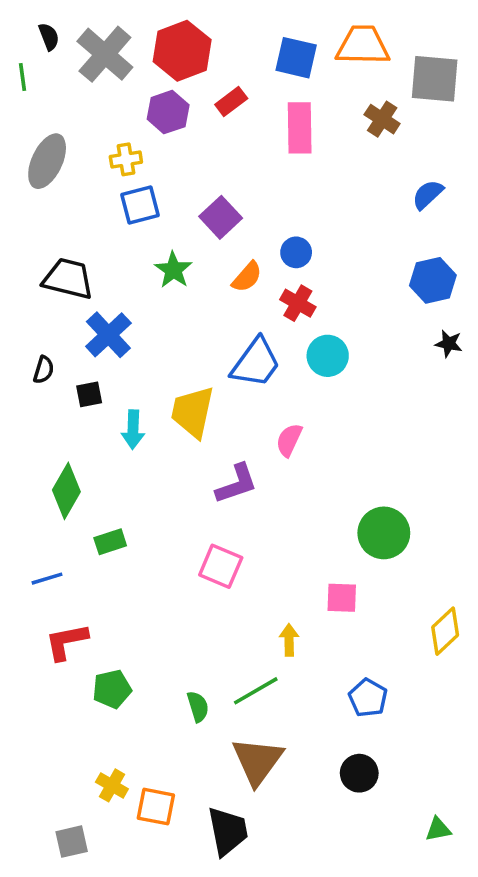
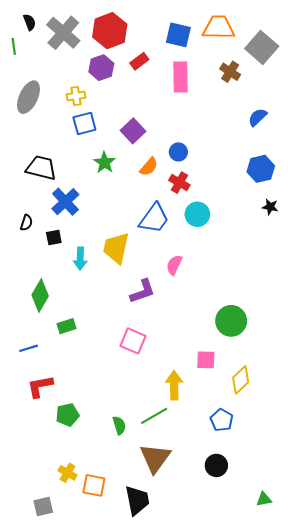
gray square: (435, 79) -> (262, 47), turned 36
yellow diamond: (445, 631) -> (241, 380), moved
yellow arrow: (289, 640) -> (174, 385), size x1.5

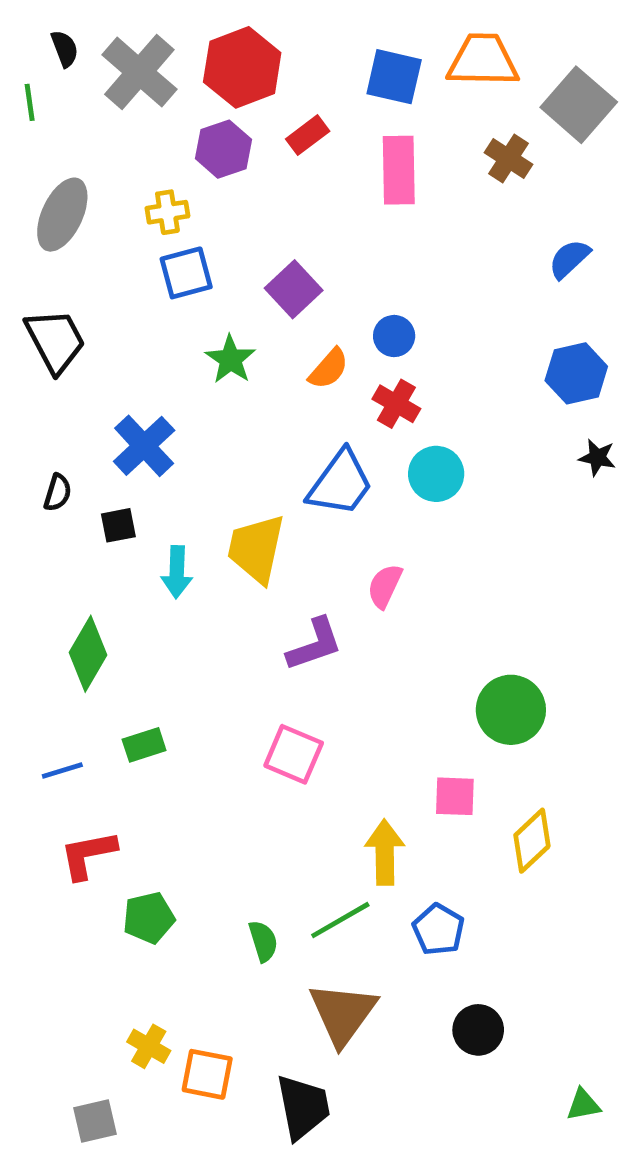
black trapezoid: (41, 168) -> (55, 341), moved, turned 48
green rectangle: (66, 326) -> (144, 745), moved
blue pentagon: (222, 420) -> (438, 929), moved

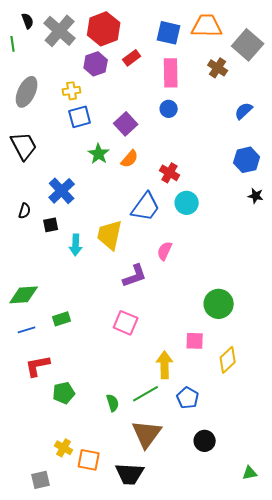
blue circle: (394, 336) -> (169, 109), moved
orange semicircle: (329, 369) -> (130, 159), moved
green diamond: (88, 654) -> (24, 295), moved, turned 56
black trapezoid: (303, 1107) -> (130, 474), turned 104

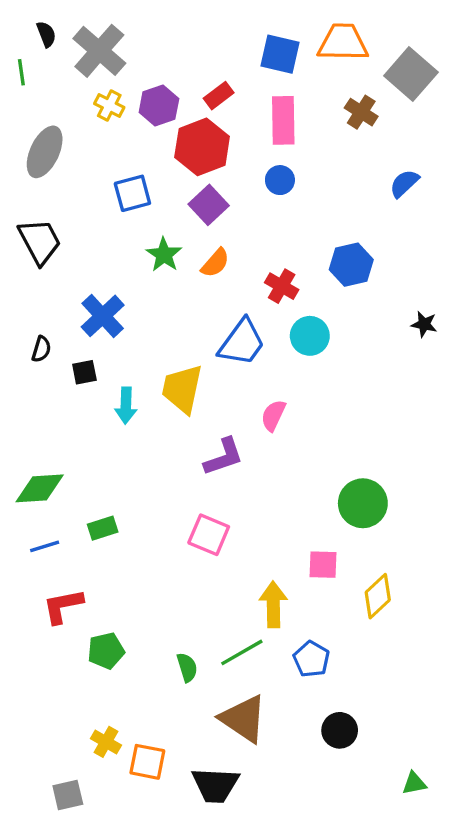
red hexagon: (104, 29) -> (202, 147), moved
yellow cross: (72, 91) -> (109, 105), moved, turned 36
blue hexagon: (247, 160) -> (351, 265), moved
brown triangle: (147, 434) -> (244, 719), turned -32

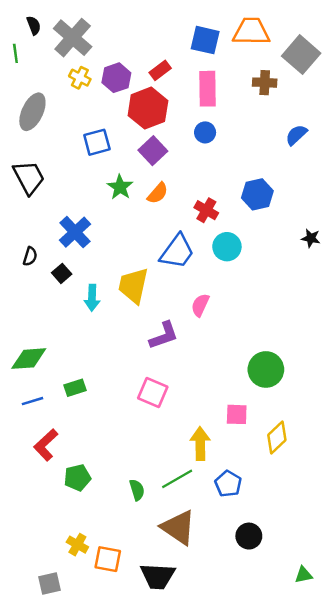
brown cross: (361, 112) -> (265, 83), turned -30
black square: (84, 372) -> (62, 273), turned -30
red L-shape: (63, 606) -> (46, 445), turned -32

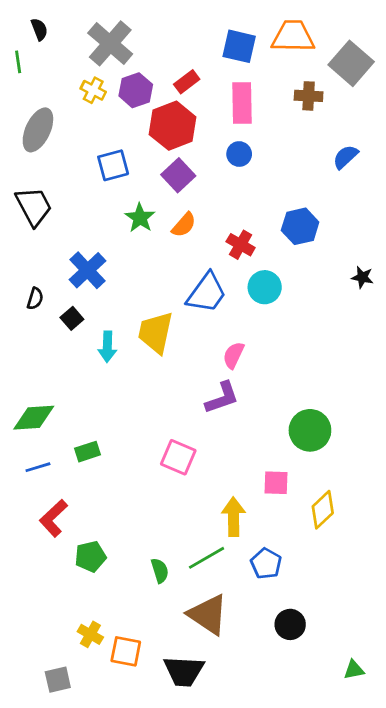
gray cross: (73, 38) -> (110, 43), moved
purple L-shape: (164, 335) -> (222, 398), moved

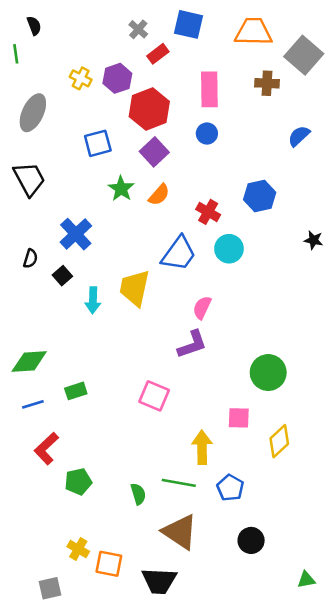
gray cross: (110, 43) -> (138, 29), moved, size x0.5
blue square: (239, 46) -> (189, 24), moved
red rectangle: (187, 82) -> (158, 54), moved
green line: (207, 558) -> (179, 483), turned 40

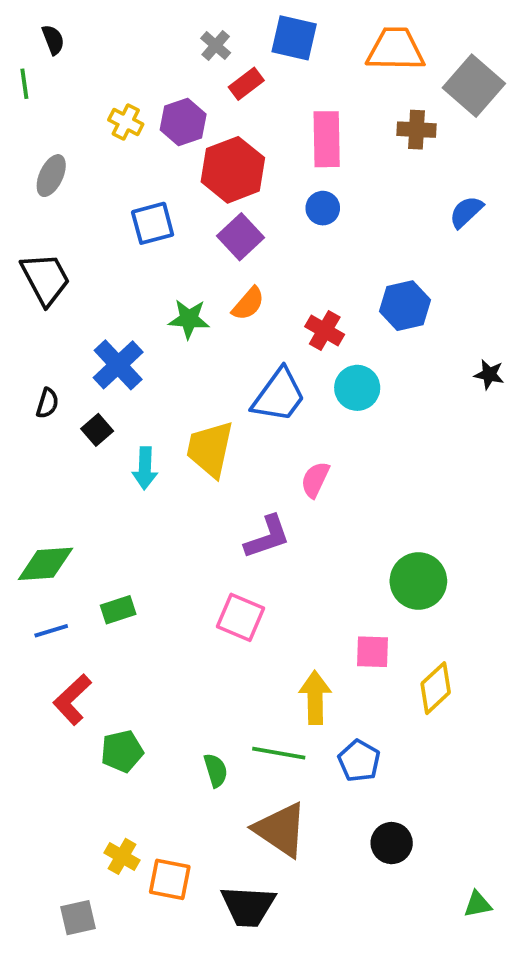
gray ellipse: (33, 113) -> (51, 176), size x0.7
green star: (121, 189) -> (189, 319), moved, turned -30
purple L-shape: (192, 344) -> (267, 537), moved

